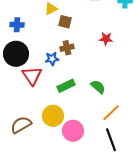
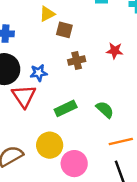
brown cross: (67, 48) -> (77, 61), moved
blue star: (52, 59) -> (39, 73), moved
orange line: (111, 113) -> (121, 141), turned 30

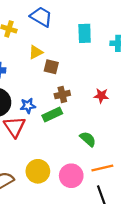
red star: (115, 51) -> (101, 96), moved
green rectangle: (66, 108) -> (52, 115), moved
pink circle: (74, 164) -> (71, 176), moved

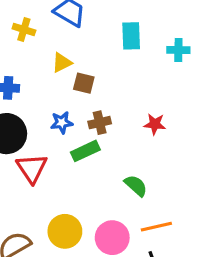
blue star: (28, 106) -> (62, 123), moved

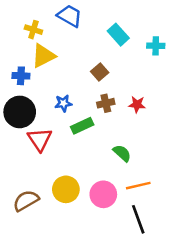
cyan rectangle: (131, 36) -> (118, 35), turned -40
yellow triangle: (62, 63) -> (43, 56), moved, size x1.5
brown square: (84, 83) -> (100, 72), moved, turned 35
brown cross: (100, 123) -> (106, 103), moved

